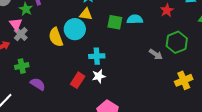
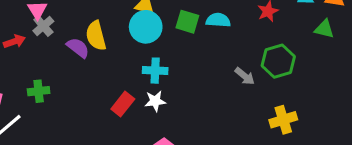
cyan circle: (75, 29) -> (146, 27), moved
green cross: (22, 66) -> (39, 91), moved
purple semicircle: (38, 84) -> (78, 48), moved

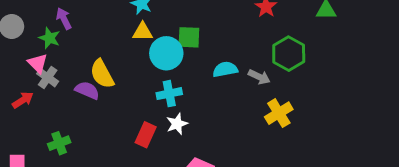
cyan semicircle: (218, 20) -> (225, 69), moved
cyan circle: (146, 27) -> (166, 53), moved
yellow cross: (283, 120) -> (279, 113), moved

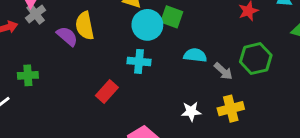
white star: (177, 124) -> (191, 111), moved

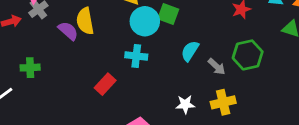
cyan semicircle: (195, 55) -> (190, 51), turned -65

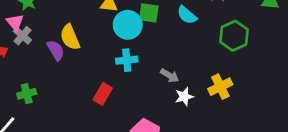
purple semicircle: (68, 31) -> (56, 50), turned 30
cyan semicircle: (190, 51) -> (187, 15), moved, turned -70
gray arrow: (217, 66) -> (170, 76), moved

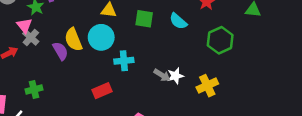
cyan circle: (128, 25) -> (101, 37), moved
red rectangle: (103, 94) -> (102, 91), turned 36
white star: (184, 97) -> (175, 76), moved

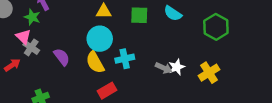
yellow semicircle: (73, 40) -> (95, 62), moved

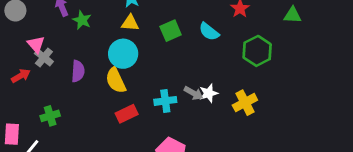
green square: (139, 15) -> (171, 31), turned -30
green star: (32, 17) -> (82, 20), moved
purple semicircle: (62, 57) -> (78, 71), turned 36
cyan cross: (125, 59) -> (165, 101), moved

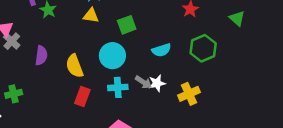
green triangle: (293, 15) -> (237, 18), turned 35
cyan semicircle: (209, 32) -> (161, 50), moved, turned -60
cyan circle: (123, 54) -> (112, 56), moved
red rectangle: (127, 114) -> (82, 97), turned -48

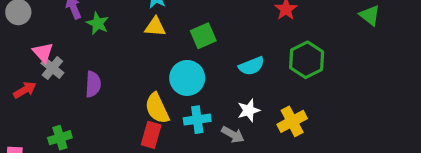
green triangle: (237, 18) -> (370, 15), moved
yellow semicircle: (75, 66) -> (157, 108), moved
gray arrow: (143, 82) -> (233, 135), moved

